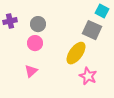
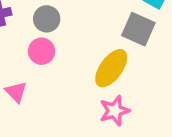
pink triangle: (31, 71) -> (16, 92), moved, turned -32
pink star: (88, 76) -> (115, 111), moved, turned 30

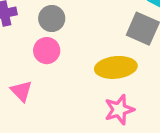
yellow ellipse: (111, 68) -> (116, 67), turned 48

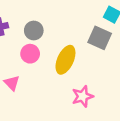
yellow ellipse: (116, 67) -> (65, 60), moved, turned -60

